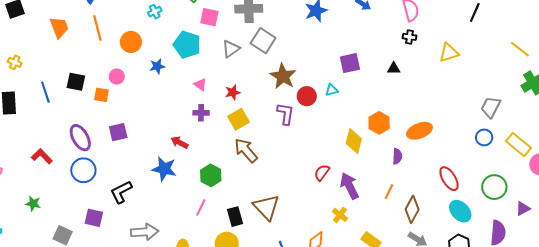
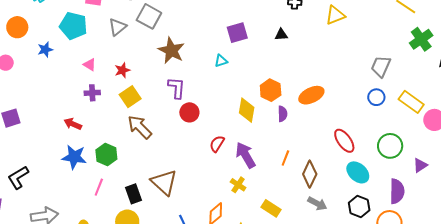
red circle: (307, 96) -> (189, 112), moved
purple semicircle: (397, 156) -> (282, 114), moved
blue star: (164, 169) -> (74, 157), moved

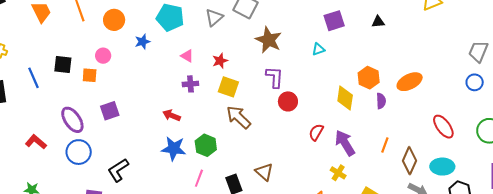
yellow square: (130, 97) -> (228, 87), turned -35
cyan ellipse: (358, 172) -> (442, 167), moved, turned -40
brown triangle: (164, 182) -> (264, 172), size x0.7

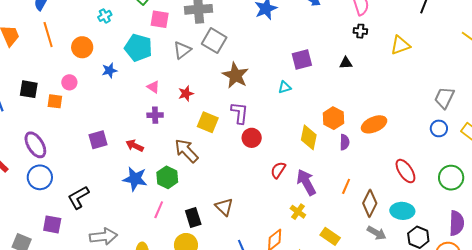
yellow square: (228, 87) -> (208, 122), moved
purple square: (110, 111) -> (98, 140), moved
brown arrow: (239, 117) -> (186, 151), moved

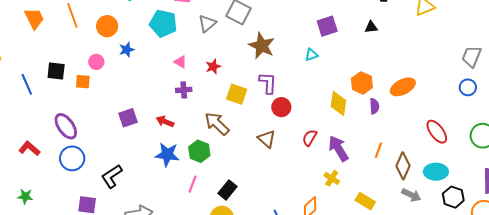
blue star: (109, 70) -> (127, 50), moved
brown triangle: (224, 207) -> (267, 139), moved
black rectangle: (193, 217) -> (227, 190), turned 60

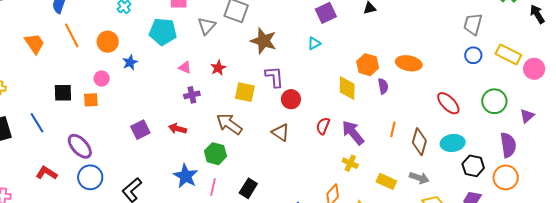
blue line: (27, 84) -> (37, 123), moved
orange ellipse: (403, 87) -> (409, 63), turned 45
blue star: (167, 155) -> (186, 176), moved, turned 30
gray arrow: (411, 195) -> (419, 178), moved

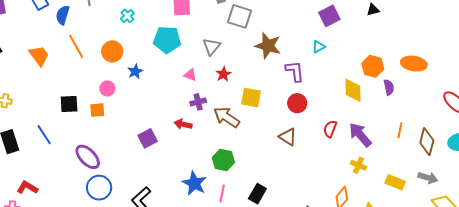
gray triangle: (207, 26) -> (212, 47), moved
purple L-shape: (274, 77) -> (295, 71), moved
brown arrow: (229, 124) -> (226, 117), moved
red arrow: (177, 129) -> (183, 124), moved
red L-shape: (47, 173) -> (27, 188), moved

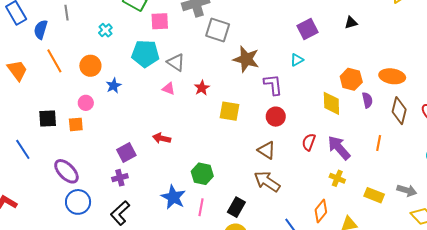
gray triangle: (212, 47) -> (176, 62), moved, turned -36
purple cross: (198, 102) -> (120, 178), moved
brown arrow: (226, 117) -> (267, 181), moved
brown diamond: (427, 142) -> (399, 111), moved

